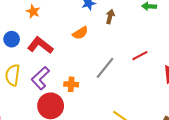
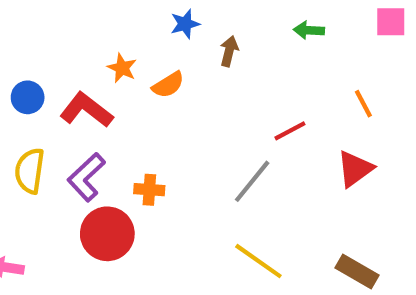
orange star: (33, 11) -> (122, 68), moved
gray line: (105, 68) -> (252, 181), moved

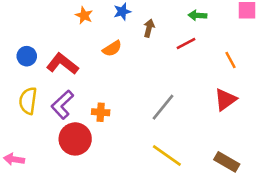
orange star: (122, 68) -> (84, 15), moved
red line: (290, 131) -> (186, 43), moved

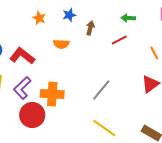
orange semicircle: (112, 49) -> (61, 44), turned 35
orange cross: (101, 112) -> (52, 94), size x1.6

